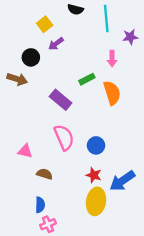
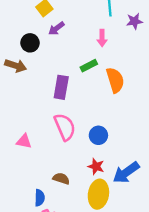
pink arrow: (112, 59) -> (102, 38), moved
purple rectangle: (61, 100) -> (61, 87), turned 60
brown semicircle: (45, 174) -> (61, 179), moved

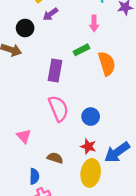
pink triangle: (24, 141) -> (24, 136), moved, turned 35

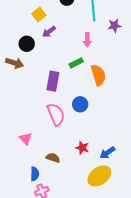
blue circle: (91, 117) -> (80, 104), moved
blue arrow: (117, 152) -> (107, 153), size x0.7
yellow ellipse: (91, 173) -> (99, 176), moved, turned 45

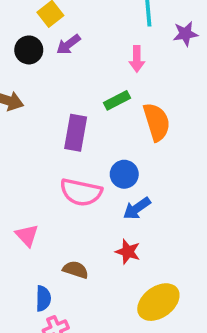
black circle: (27, 44) -> (29, 50), moved
pink semicircle: (56, 114) -> (81, 192), turned 125
blue arrow: (107, 153) -> (137, 208), moved

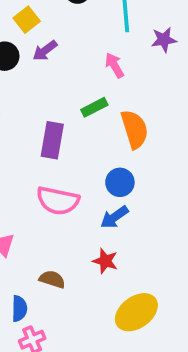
pink arrow: (137, 59) -> (114, 65), turned 150
blue circle: (124, 174) -> (120, 182), moved

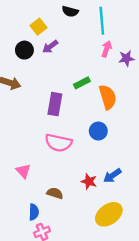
purple star: (164, 40) -> (126, 58), moved
pink arrow: (114, 65) -> (107, 49), moved, turned 49
blue arrow: (114, 217) -> (112, 176), moved

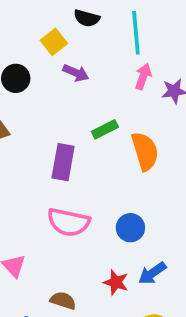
yellow square: (38, 27) -> (54, 42), moved
purple arrow: (50, 47) -> (76, 73), moved, turned -119
blue circle: (98, 131) -> (130, 228), moved

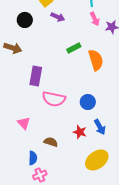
pink arrow: (143, 77) -> (95, 19), turned 136
purple rectangle: (63, 162) -> (36, 76), moved
blue arrow: (152, 273) -> (100, 127), turned -84

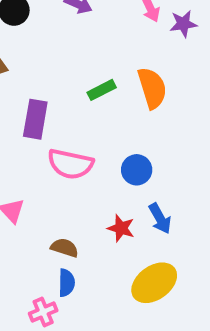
green rectangle: (74, 48) -> (102, 90), moved
blue semicircle: (33, 158) -> (67, 283), moved

